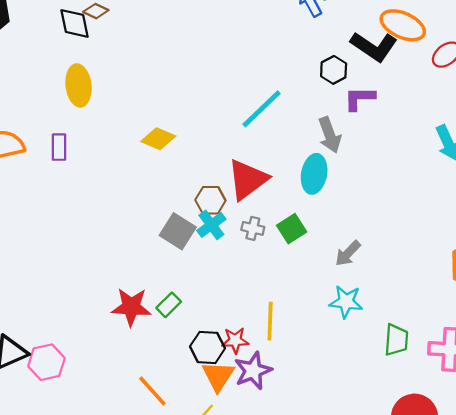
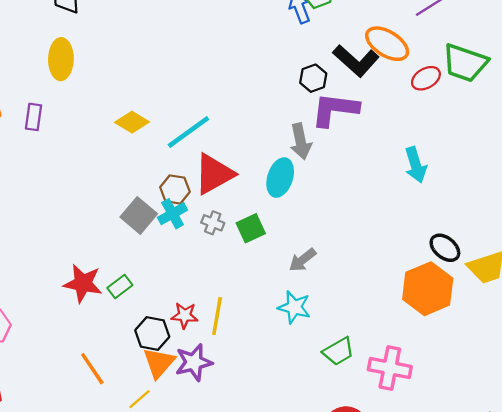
purple L-shape: (359, 98) -> (335, 110), size x1.5
cyan line: (262, 109) -> (188, 132), moved
red star: (235, 340) -> (185, 315), moved
green trapezoid: (396, 340) -> (338, 351), turned 48

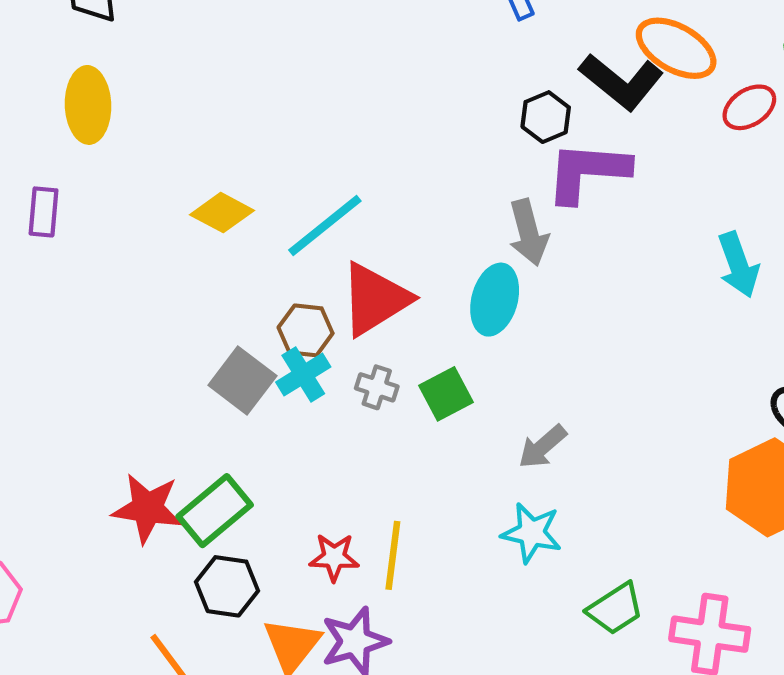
green rectangle: (120, 286) -> (215, 511), size x1.6
black hexagon: (152, 333) -> (227, 586), moved

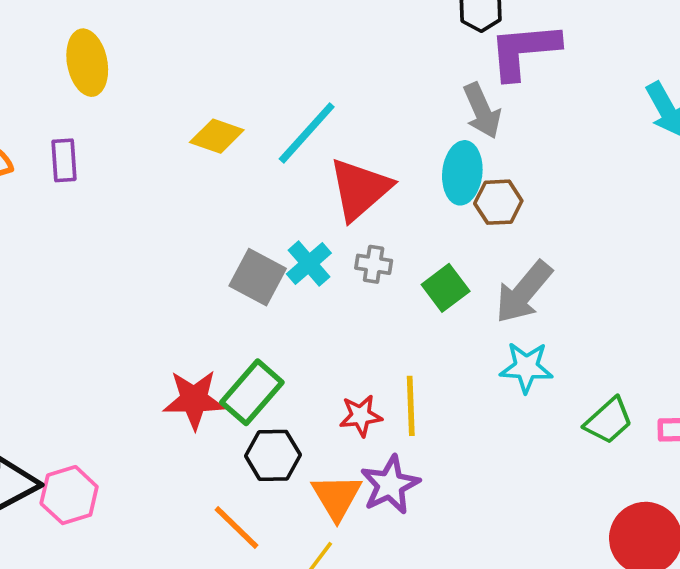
brown hexagon: (306, 330) -> (498, 202), moved
green square: (446, 394) -> (446, 288), moved
gray arrow: (542, 447) -> (524, 292), size x1.5

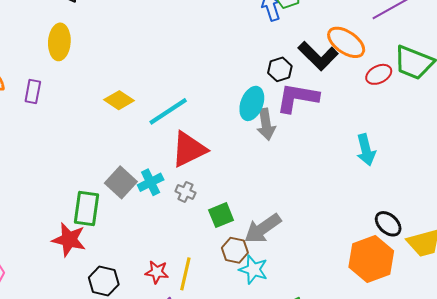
cyan ellipse: (462, 173) -> (252, 103), moved
brown hexagon: (498, 202) -> (235, 250), moved
green rectangle: (252, 392) -> (86, 209), moved, turned -48

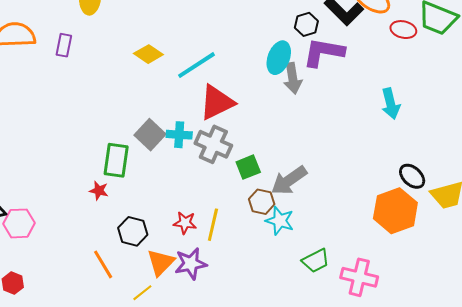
red ellipse: (379, 74) -> (403, 30), turned 40
cyan cross: (151, 182) -> (179, 135), turned 30
gray cross: (185, 192) -> (213, 144), size x1.8
red star: (69, 240) -> (99, 191), size x0.6

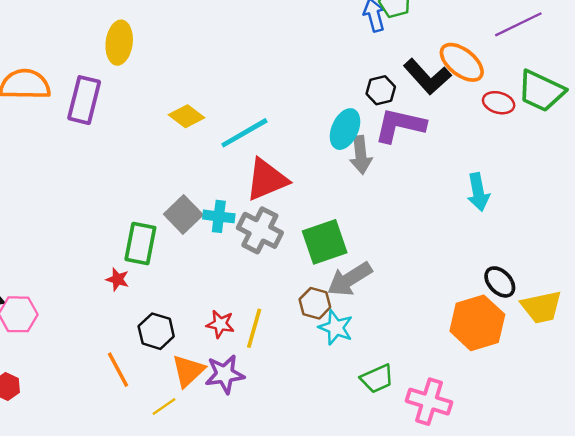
purple rectangle: (64, 45) -> (84, 100), size x1.6
green square: (248, 167) -> (325, 242), moved, size x1.5

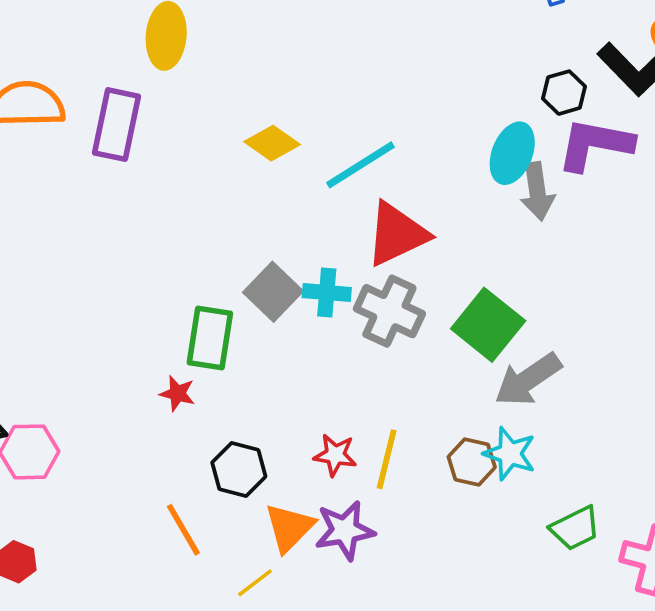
green square: (325, 242) -> (488, 325), turned -30
brown hexagon: (315, 303) -> (472, 462), moved

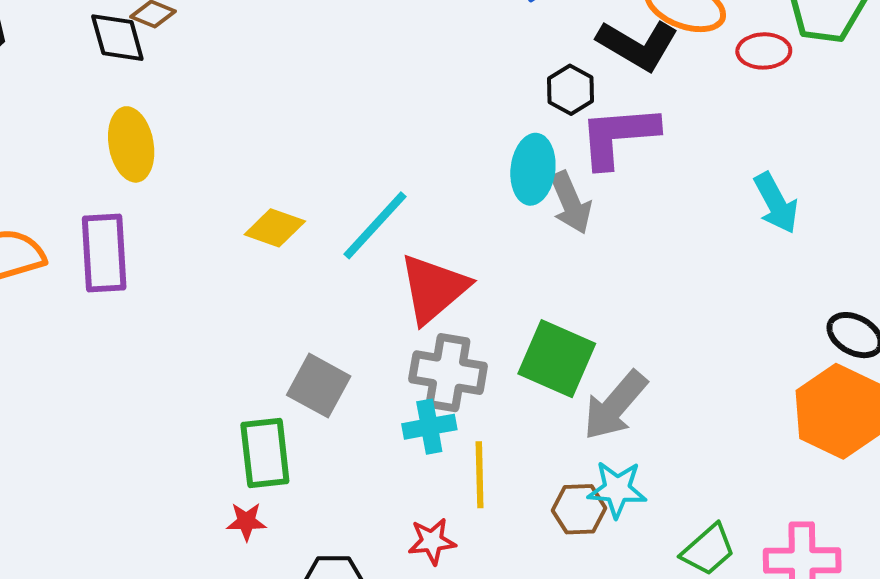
cyan cross: (327, 293) -> (429, 427), moved
yellow line: (387, 459) -> (480, 475), moved

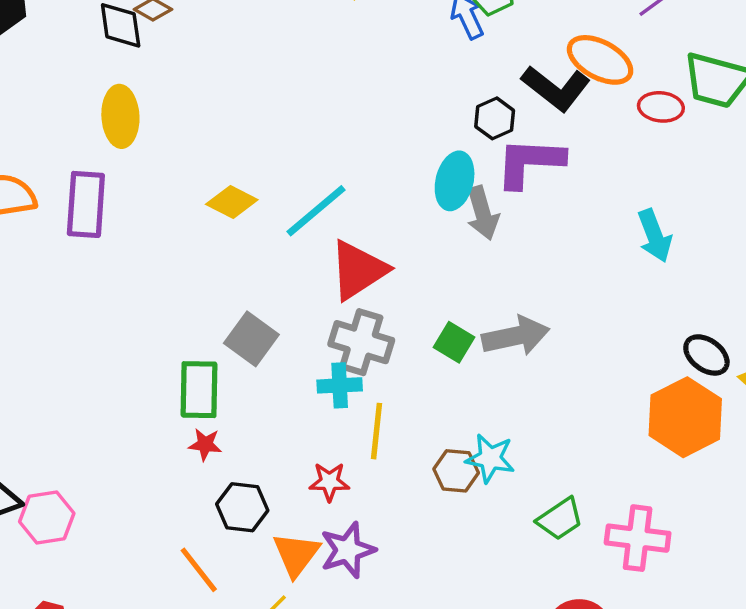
green square: (557, 359) -> (454, 342), size x0.6
gray arrow: (615, 405) -> (516, 336), moved, turned -150
red star: (246, 521) -> (205, 444), moved

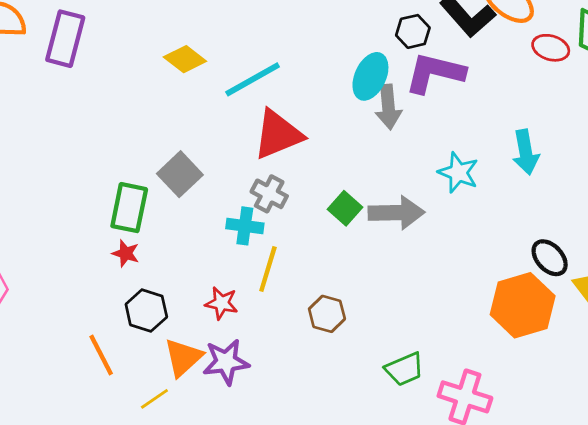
gray cross: (361, 342) -> (269, 194), size x0.7
cyan star: (490, 458) -> (458, 173), moved

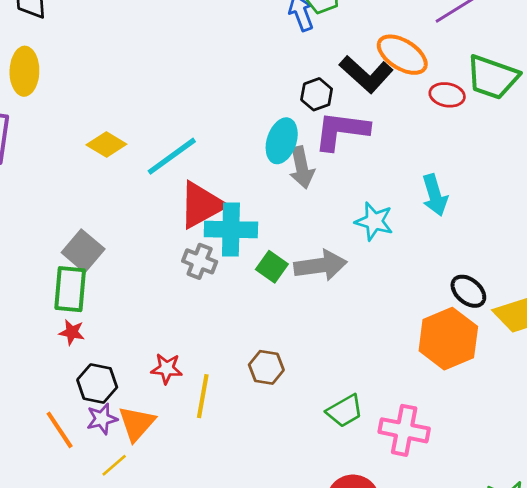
gray square: (180, 174) -> (83, 251), moved
cyan cross: (245, 226) -> (231, 229), moved, size x1.5
yellow line: (268, 269) -> (203, 396), moved
purple star: (226, 362) -> (102, 419), moved, size x0.7

